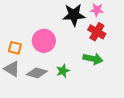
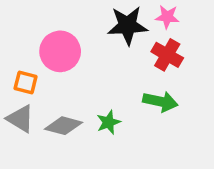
pink circle: (44, 41) -> (60, 51), moved

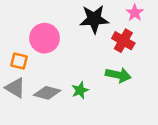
pink star: (167, 17) -> (135, 13), moved, turned 30

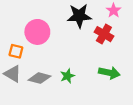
green arrow: (118, 75) -> (109, 73), moved

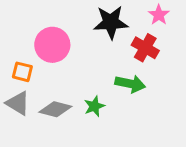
green arrow: (109, 73) -> (130, 84), moved

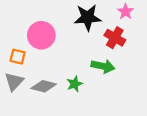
gray triangle: (18, 103) -> (14, 82), turned 42

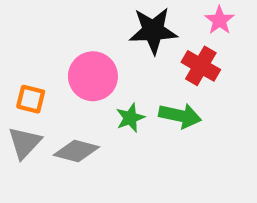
pink circle: (41, 35) -> (93, 76), moved
green star: (75, 84) -> (130, 118), moved

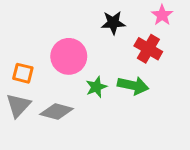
black star: (153, 31) -> (113, 23), size x0.7

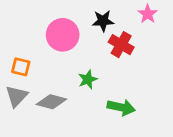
red cross: (148, 49) -> (121, 45), moved
pink circle: (69, 56) -> (63, 35), moved
green arrow: (133, 85) -> (121, 107), moved

